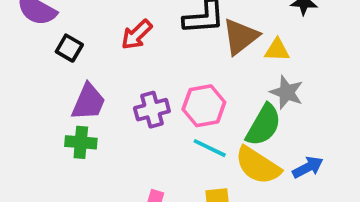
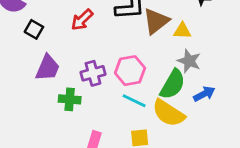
green cross: (81, 142) -> (70, 99), moved
blue arrow: (308, 167) -> (204, 94), moved

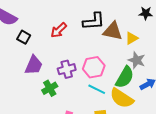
brown triangle: (156, 21) -> (113, 31), turned 50
yellow triangle: (182, 31) -> (132, 38), turned -32
green cross: (70, 99) -> (50, 88), turned -35

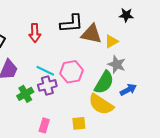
red arrow: (59, 30) -> (35, 33), turned -48
purple cross: (67, 69) -> (47, 85), moved
cyan line: (97, 89) -> (45, 71), moved

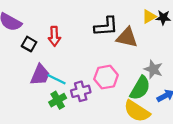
red arrow: (35, 33) -> (54, 36), moved
yellow triangle: (111, 41) -> (149, 17), moved
cyan line: (45, 71) -> (57, 79), moved

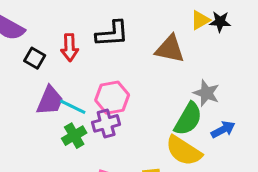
black L-shape: (106, 26) -> (112, 34), moved
pink hexagon: (106, 77) -> (112, 98), moved

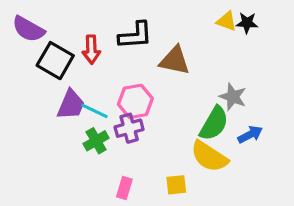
yellow triangle: (200, 20) -> (227, 21), turned 50
brown triangle: (170, 49) -> (175, 61), moved
black square: (35, 58) -> (55, 61), size x1.6

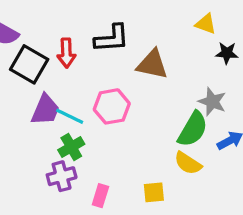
black star: (247, 23) -> (227, 53), moved
purple cross: (129, 128) -> (62, 176), moved
yellow semicircle: (209, 156) -> (188, 163), size x0.7

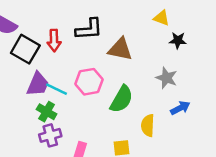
green semicircle: (193, 129) -> (122, 99), moved
green cross: (71, 147) -> (47, 112), moved, turned -30
yellow semicircle: (188, 163) -> (148, 125), turned 60

